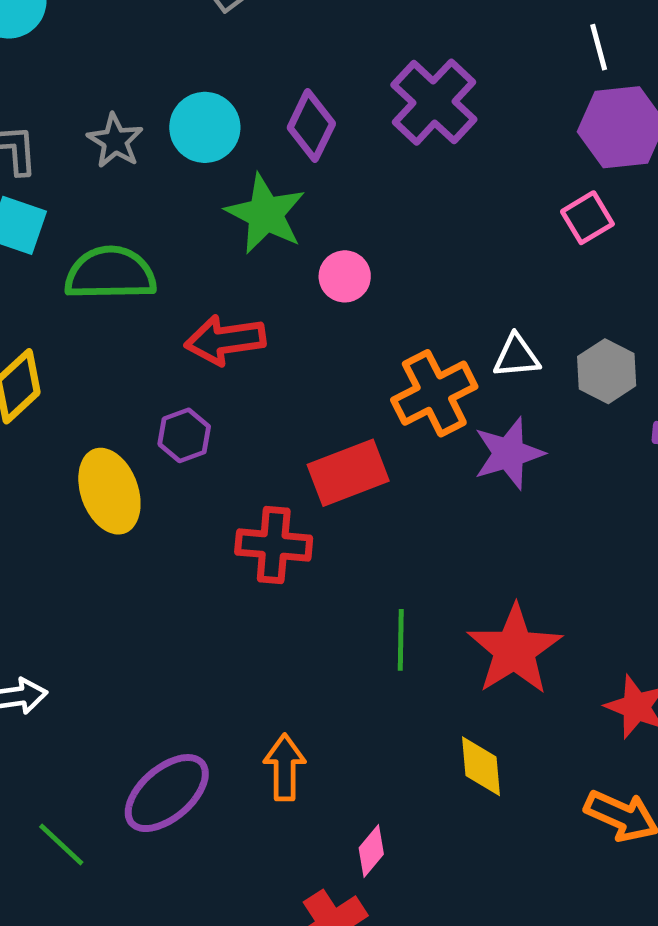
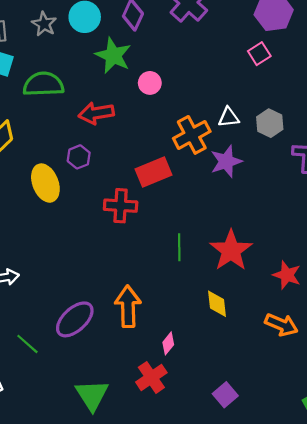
orange arrow: (285, 767) -> (128, 306), size x1.4

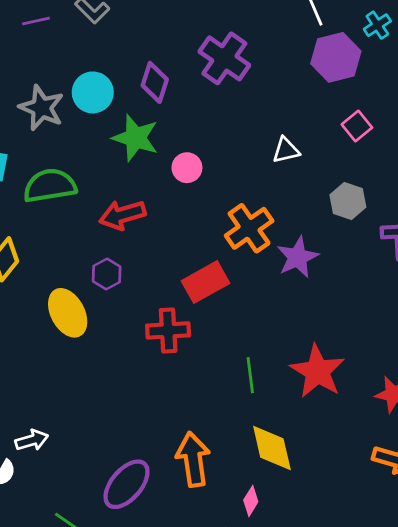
gray star: (44, 24) -> (42, 108), size x1.4
pink square: (259, 54) -> (357, 126), moved
white triangle: (229, 117) -> (286, 150), moved
yellow diamond: (217, 304) -> (272, 448), moved, size x1.4

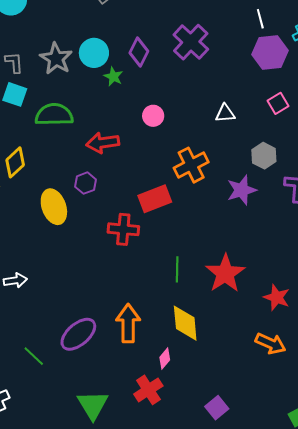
green star: (135, 138) -> (113, 77), moved, size x0.6
purple star: (298, 257) -> (242, 190), moved
white arrow: (32, 440) -> (15, 280), moved

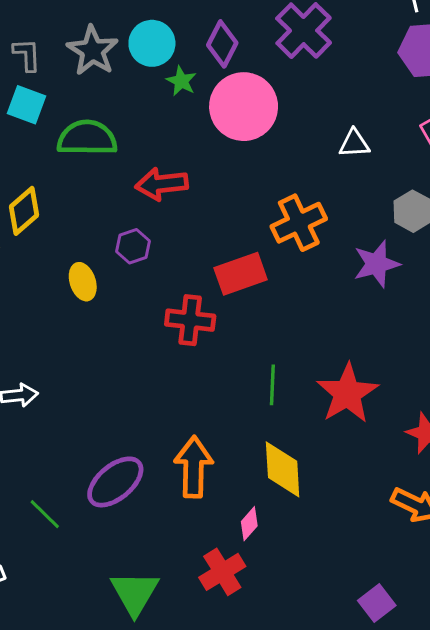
pink circle: (153, 116) -> (244, 107), moved, size x2.0
yellow ellipse: (54, 207) -> (83, 282), size x0.7
purple square: (217, 408) -> (377, 603), moved

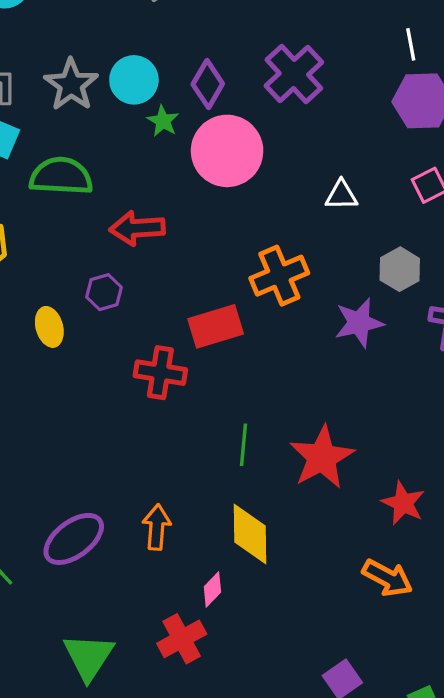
orange arrow: (194, 467) -> (157, 527), size x0.7

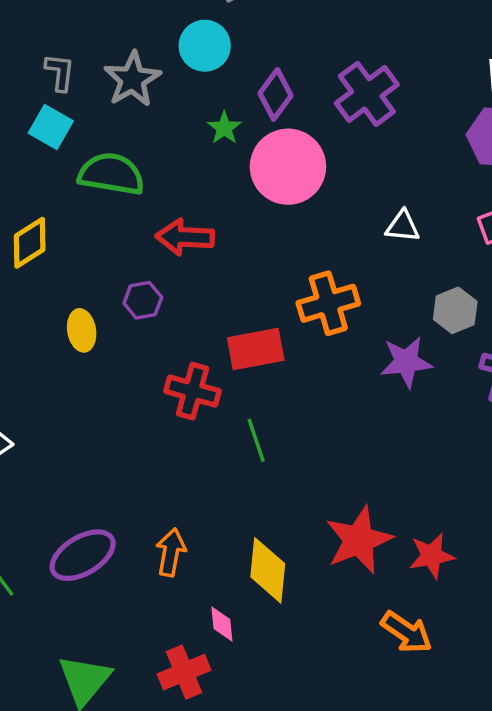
cyan circle: (134, 80) -> (205, 46), moved
green line: (244, 445) -> (256, 440), moved, turned -30
red star: (322, 457) -> (359, 540), moved
red star: (403, 503) -> (432, 556), turned 30
pink diamond: (212, 589) -> (222, 624), turned -56

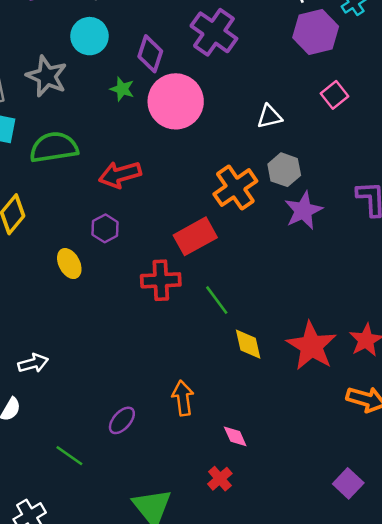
gray hexagon: (455, 310) -> (284, 170), moved
purple ellipse: (83, 555) -> (122, 420), size x0.6
yellow diamond: (268, 570) -> (248, 344), moved, size x0.7
red cross: (184, 672) -> (220, 479), size x0.7

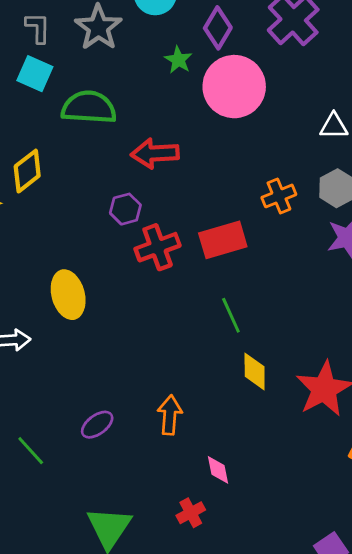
orange cross: (235, 188) -> (279, 196), size x0.7
yellow ellipse: (69, 264) -> (68, 295), moved, size x1.4
red cross: (161, 280) -> (158, 247), moved, turned -30

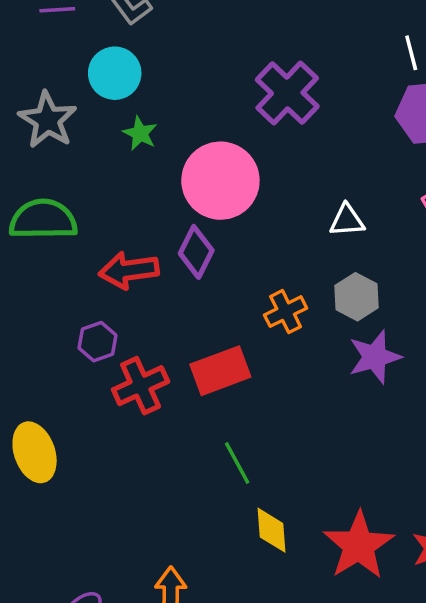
purple diamond: (218, 28) -> (196, 252), moved
green star: (178, 60) -> (140, 133), moved

